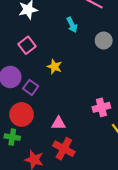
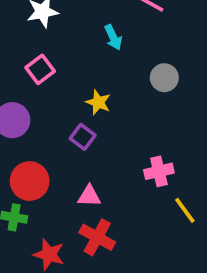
gray circle: (104, 41) -> (164, 78), moved
yellow star: (54, 67) -> (98, 102), moved
purple square: (31, 87) -> (83, 137), moved

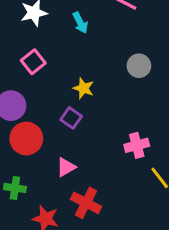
cyan arrow: (113, 37) -> (80, 23), moved
red circle: (30, 181) -> (26, 139), moved
pink triangle: (89, 196) -> (66, 167), moved, turned -30

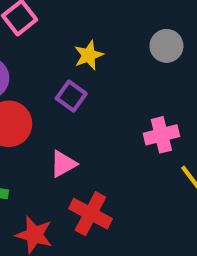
gray circle: (139, 66) -> (166, 46), moved
yellow star: (83, 88) -> (89, 55), turned 30

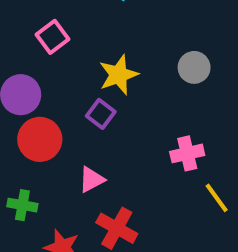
yellow star: (89, 55) -> (119, 75), size x1.4

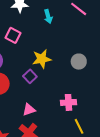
pink square: (52, 37) -> (13, 35), turned -35
pink triangle: (92, 179) -> (29, 110), moved

